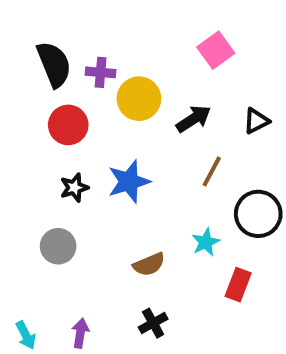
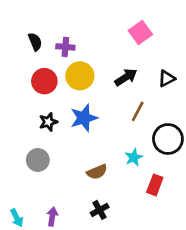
black semicircle: (54, 64) -> (35, 42), size x0.6
yellow circle: (139, 99) -> (80, 76), moved

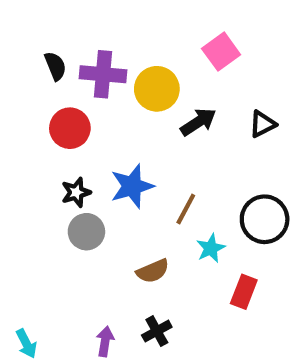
purple cross: (65, 47) -> (103, 74), size x1.5
yellow circle: (80, 76) -> (157, 89), moved
brown line: (138, 111) -> (186, 209), moved
gray circle: (38, 160) -> (86, 232), moved
purple arrow: (52, 217) -> (105, 341), moved

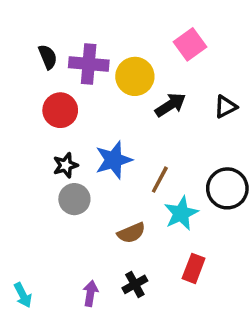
cyan star: (211, 248) -> (181, 213), size x1.4
red rectangle: (244, 292) -> (194, 268), moved

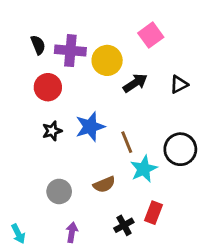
brown line: (160, 180) -> (127, 142), turned -50
gray circle: (74, 199) -> (59, 191), moved
black cross: (135, 284) -> (124, 225), moved

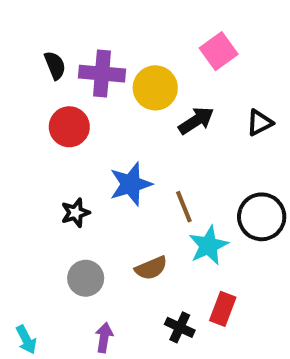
black star: (52, 131) -> (75, 213), moved
black cross: (124, 225) -> (180, 327), turned -36

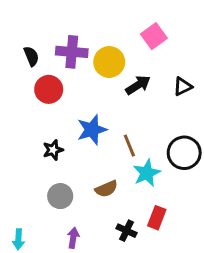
black semicircle: (55, 65) -> (31, 56), moved
cyan arrow: (26, 340) -> (18, 239), turned 30

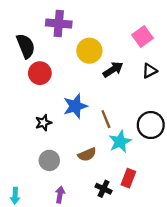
pink square: (154, 36) -> (142, 37), moved
purple cross: (72, 52) -> (59, 24), moved
black semicircle: (31, 56) -> (26, 46), size x1.5

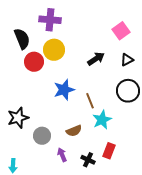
yellow circle: (89, 51) -> (54, 50), moved
black star: (43, 123) -> (18, 118), moved, size x1.5
black circle: (151, 125) -> (128, 91), moved
purple arrow: (60, 195) -> (62, 155), moved, turned -32

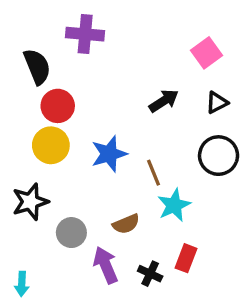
yellow circle: (54, 50) -> (51, 145), moved
purple arrow: (62, 155) -> (106, 265), size x1.5

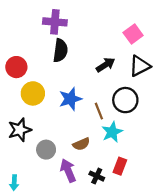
black semicircle: (37, 67) -> (60, 51), moved, turned 30
black triangle: (217, 103) -> (140, 66), size x1.5
red circle: (58, 106) -> (16, 67), moved
black circle: (219, 156) -> (125, 100), moved

